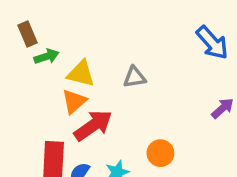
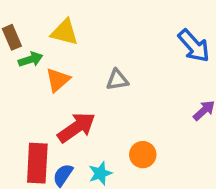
yellow triangle: (81, 74) -> (65, 32), moved
orange triangle: (74, 101) -> (58, 80), moved

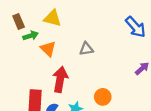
orange triangle: (58, 80) -> (48, 49), turned -35
red arrow: (76, 127) -> (60, 79), turned -45

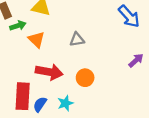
red arrow: (60, 79) -> (49, 72), turned 90
orange circle: (103, 97) -> (85, 78), moved

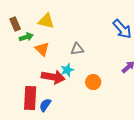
orange circle: (85, 78) -> (93, 82), moved
cyan star: (65, 103) -> (67, 70), moved

